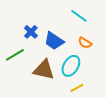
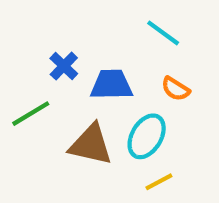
blue trapezoid: (54, 41) -> (111, 85), turned 145

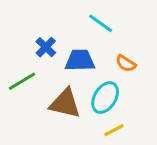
cyan line: (163, 33) -> (101, 23), moved

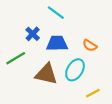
cyan line: (101, 23) -> (56, 13), moved
yellow line: (114, 130) -> (93, 93), moved

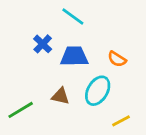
green line: (16, 58) -> (21, 110), moved
brown triangle: (46, 74) -> (61, 96), size x0.6

